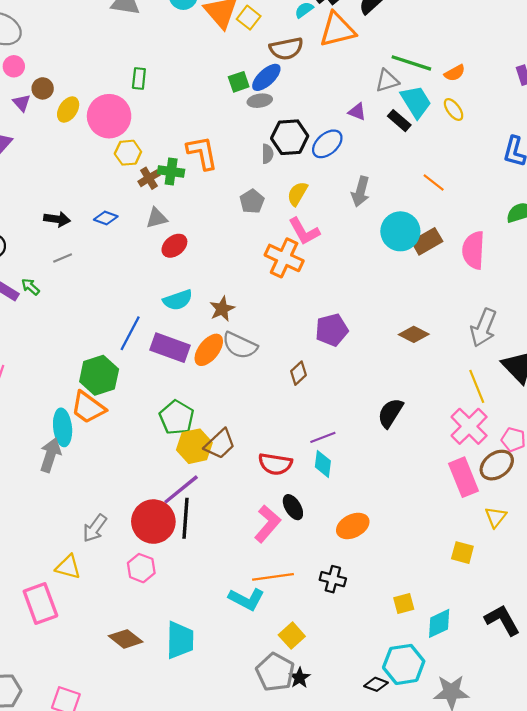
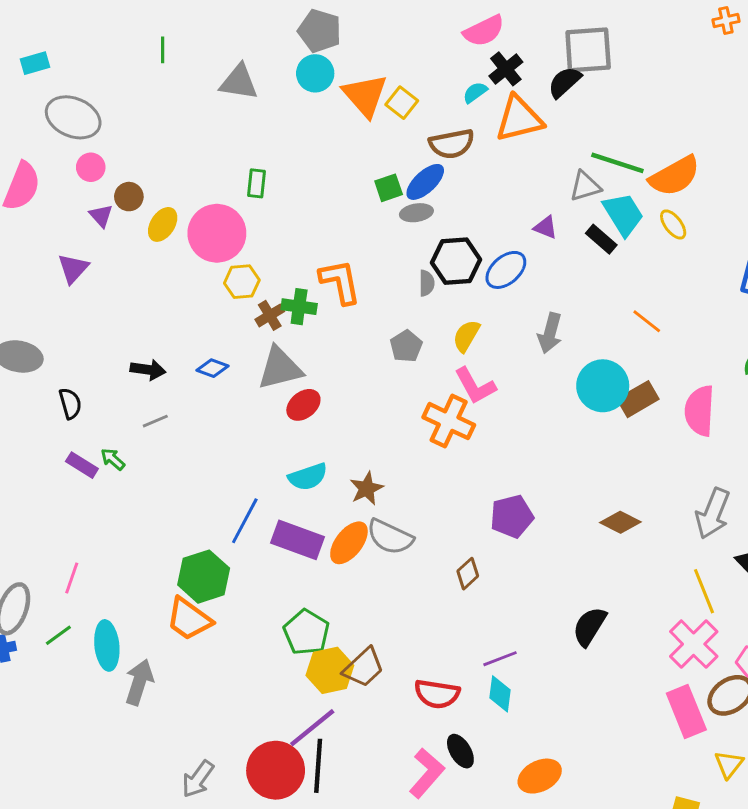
orange semicircle: (455, 73) -> (675, 176), size x1.8
gray triangle: (157, 218) -> (280, 368), size x1.6
cyan ellipse: (63, 427) -> (107, 645), moved

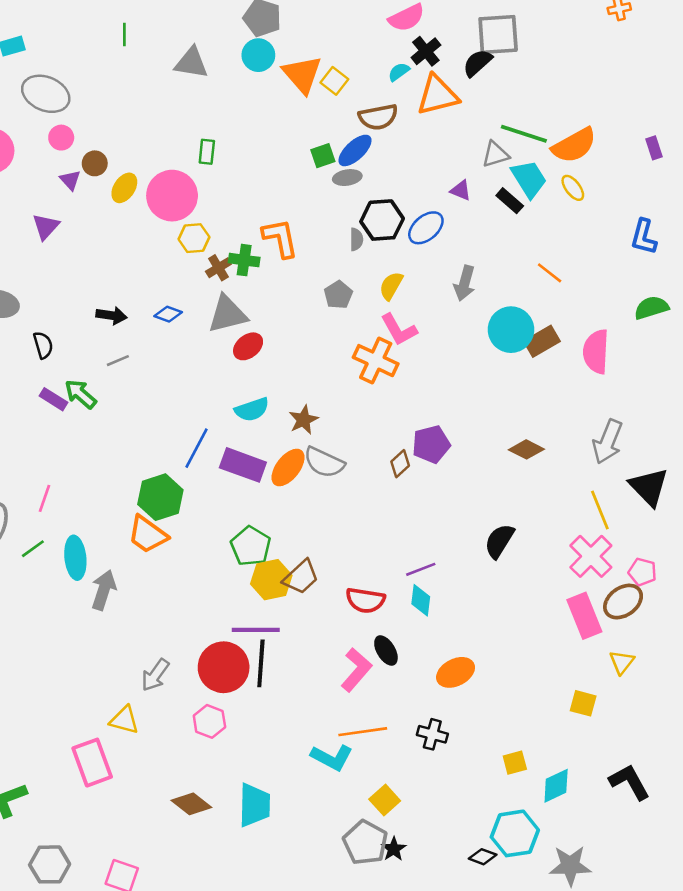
green arrow: (113, 459) -> (81, 394), size x1.5
brown diamond: (468, 574) -> (400, 464), moved
purple line: (312, 728) -> (256, 630), turned 39

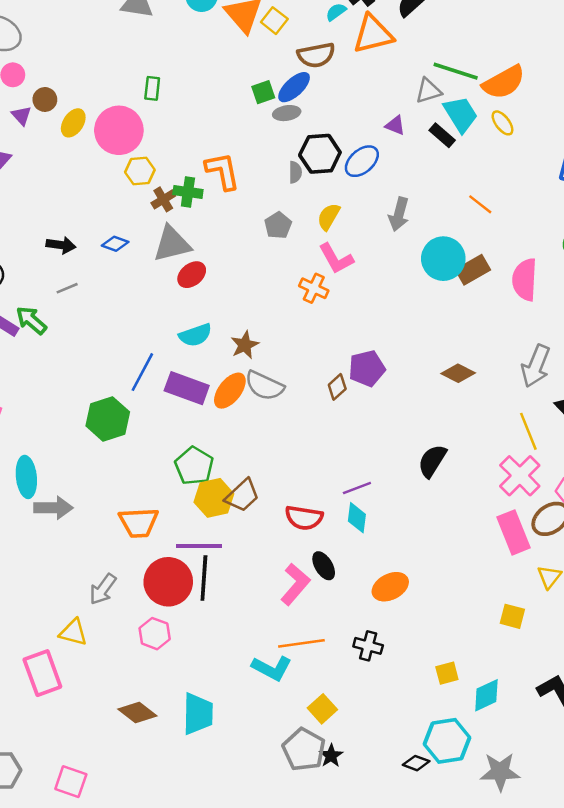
orange cross: (376, 361) -> (314, 288), size x0.7
orange trapezoid: (148, 535) -> (139, 523), moved, turned -39
gray arrow: (104, 590) -> (54, 508), turned 72

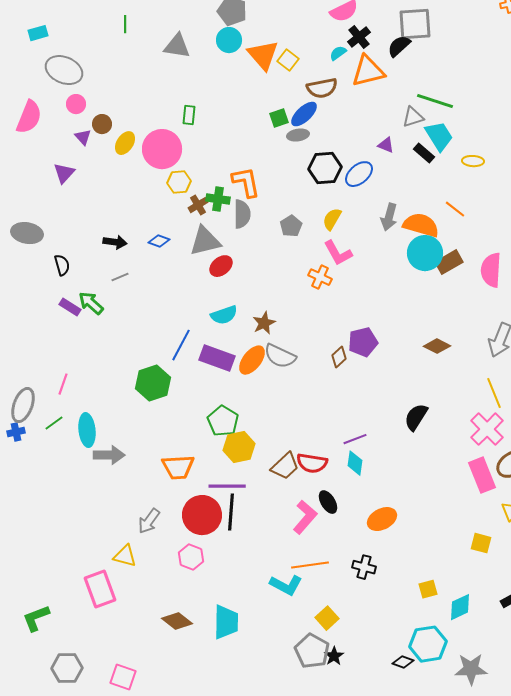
orange semicircle: (504, 82) -> (421, 225), moved, turned -135
yellow ellipse: (503, 123) -> (473, 161), moved, turned -50
gray semicircle: (295, 172) -> (242, 214), moved, size x1.6
brown trapezoid: (242, 495) -> (285, 466), moved

